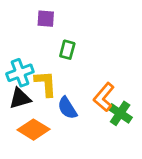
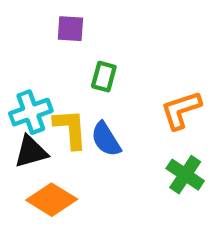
orange L-shape: (104, 97) -> (181, 110), moved, turned 32
blue semicircle: (67, 108) -> (106, 139), moved

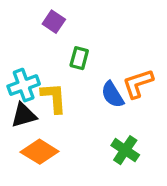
purple square: (70, 29) -> (54, 22), turned 30
blue semicircle: (106, 139) -> (112, 95), moved
green cross: (185, 175) -> (125, 150), moved

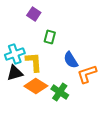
orange L-shape: (138, 83) -> (87, 74), moved
green cross: (125, 150) -> (60, 92), moved
orange diamond: (40, 152) -> (36, 86), moved

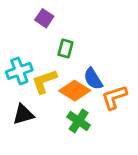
yellow L-shape: (34, 62) -> (44, 81), turned -105
black triangle: (15, 73) -> (23, 114), moved
orange diamond: (36, 86) -> (75, 91), moved

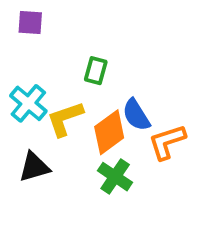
purple square: (44, 18) -> (30, 23), moved, turned -30
cyan cross: (19, 71) -> (28, 103), turned -30
orange diamond: (75, 91) -> (109, 132), turned -68

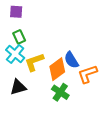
green rectangle: (96, 71) -> (19, 37), moved, turned -40

